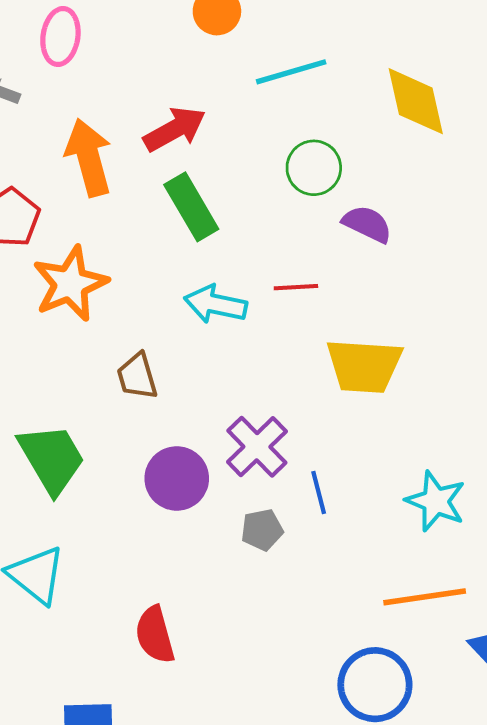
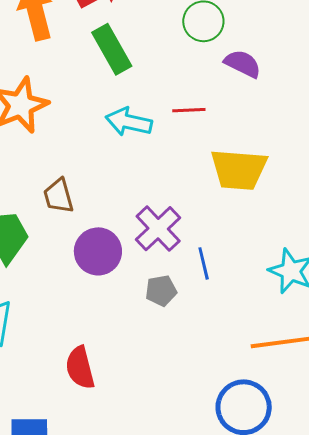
brown trapezoid: (137, 376) -> (58, 196), moved

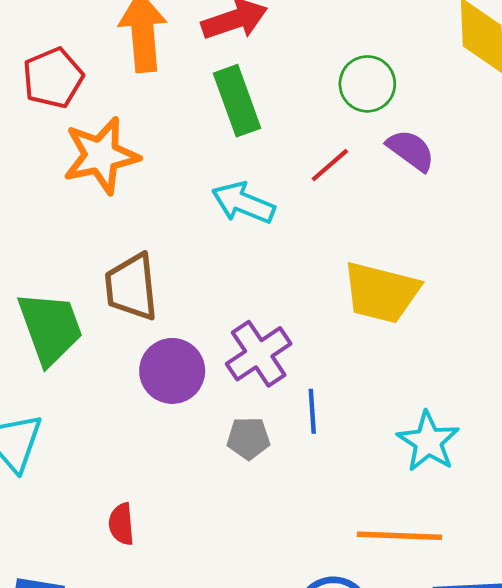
red line: (189, 110) -> (330, 165), moved, turned -48
brown trapezoid: (58, 196) -> (131, 287), size x1.4
red semicircle: (80, 368) -> (121, 524), size x0.7

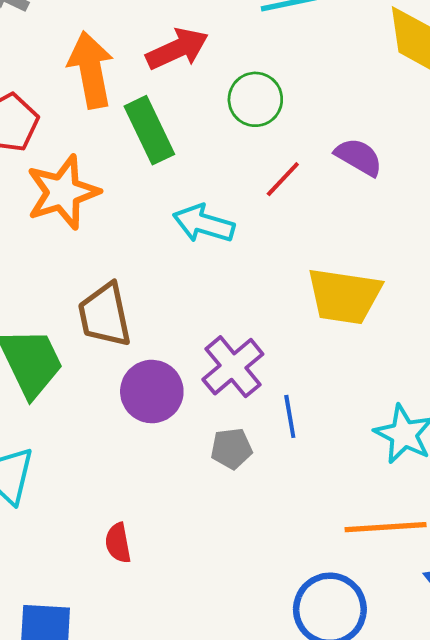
green circle: (367, 84) -> (255, 99), moved
green rectangle: (237, 101) -> (149, 130), moved

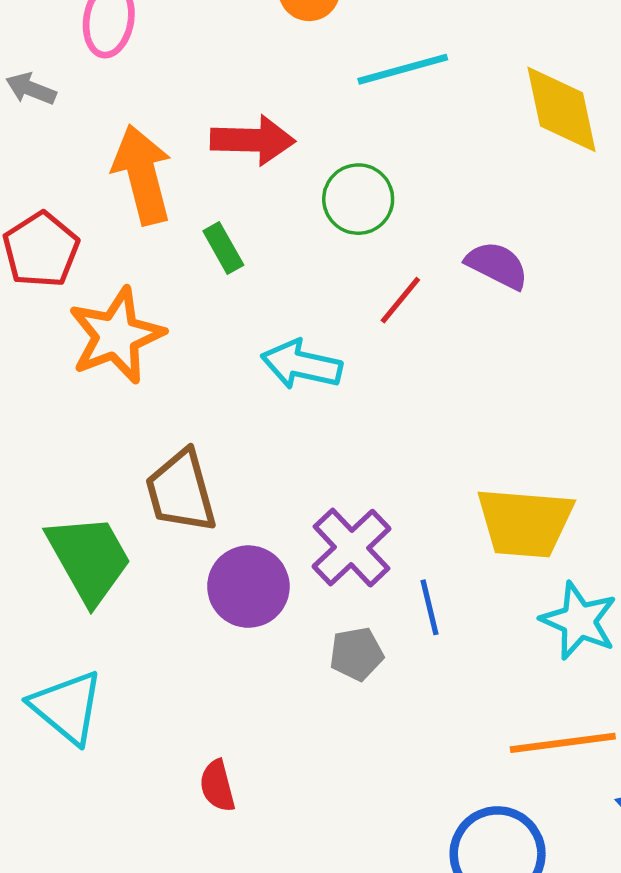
red arrow: (177, 49) -> (253, 140), turned 30
green rectangle: (149, 130) -> (223, 248), size x0.6
yellow trapezoid: (344, 296) -> (525, 523), moved

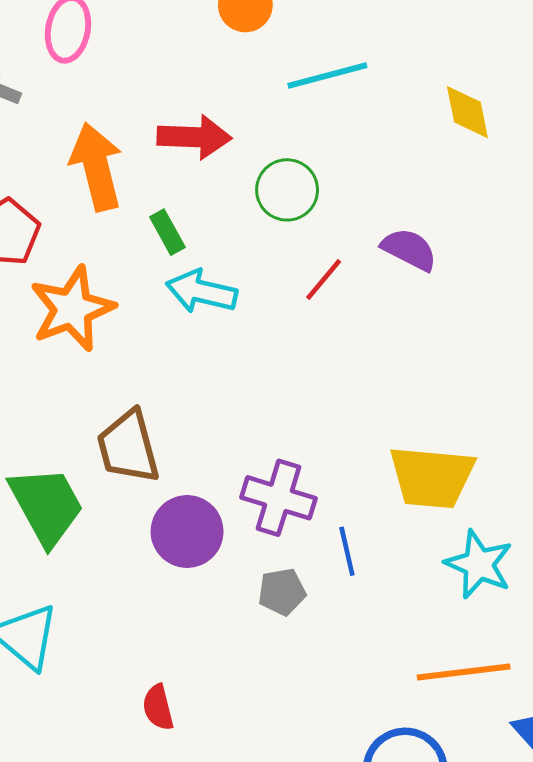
yellow diamond: (561, 109) -> (467, 112), size x0.7
cyan arrow: (301, 365) -> (201, 292), moved
purple cross: (352, 548) -> (278, 498), turned -30

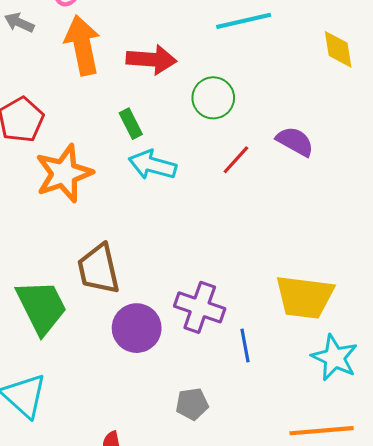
orange arrow: (96, 167) -> (82, 45), moved
gray pentagon: (282, 592) -> (192, 404), moved

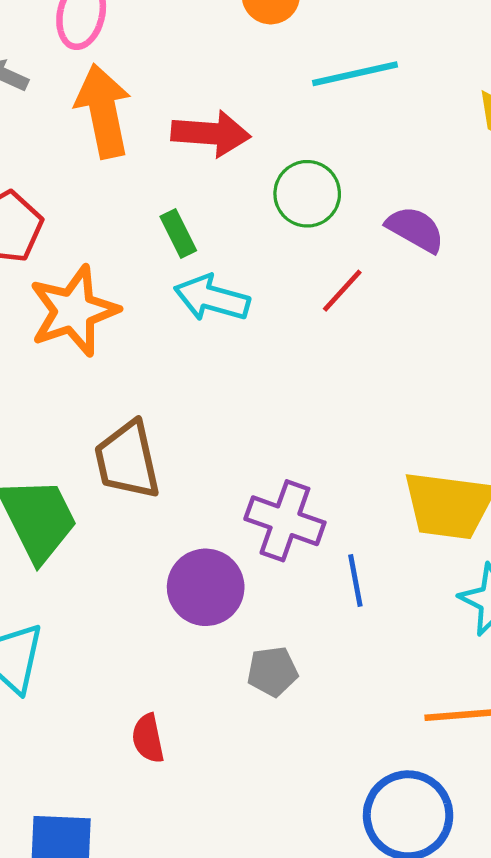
purple semicircle: (295, 141) -> (415, 229), moved
purple circle: (137, 328) -> (206, 587), moved

